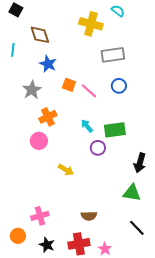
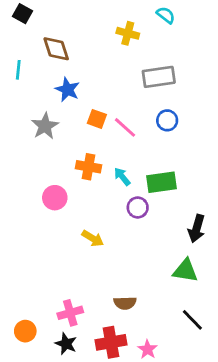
yellow cross: (91, 24) -> (128, 33), size x0.7
orange cross: (48, 117) -> (88, 167), moved, turned 36
pink cross: (40, 216) -> (70, 313), moved

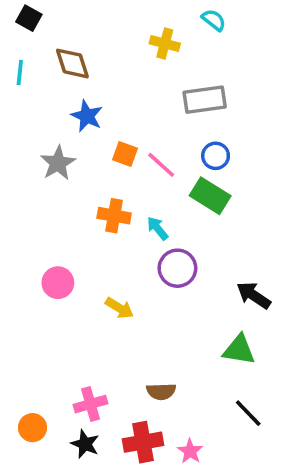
cyan line: (18, 70) -> (20, 72), moved
green rectangle: (162, 182) -> (210, 196), moved, turned 40
pink circle: (55, 198) -> (58, 283), moved
purple circle: (138, 207) -> (177, 268), size x1.4
black arrow: (197, 229) -> (254, 295), turned 108

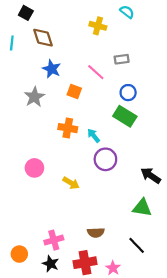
black square: (29, 18) -> (26, 13), moved
gray rectangle: (205, 100) -> (122, 59), size x0.6
pink line: (161, 165) -> (96, 72), moved
black line: (248, 413) -> (137, 245), moved

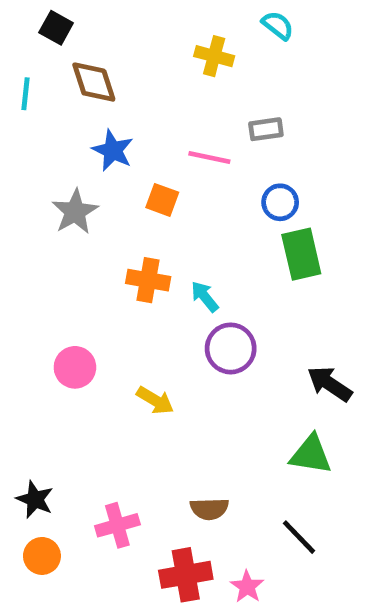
pink line: (96, 72) -> (209, 157), turned -30
green rectangle: (125, 116) -> (301, 254), moved, turned 45
black star: (51, 264) -> (35, 499), moved

